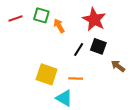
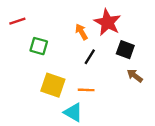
green square: (41, 15) -> (39, 46), moved
orange arrow: (59, 26) -> (81, 32), moved
black square: (98, 46) -> (125, 50), moved

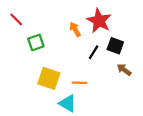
red line: (17, 21) -> (16, 20), turned 64
green square: (39, 46) -> (36, 42), turned -35
black line: (90, 57) -> (94, 52), moved

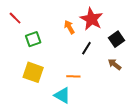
black square: (115, 46) -> (117, 39), moved, turned 35
yellow square: (49, 78) -> (33, 72), moved

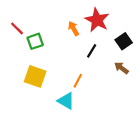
red line: (15, 18) -> (17, 28), moved
orange line: (73, 76) -> (78, 81), turned -64

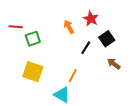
red star: (97, 20) -> (91, 19), size x0.7
red line: (17, 28) -> (16, 27), turned -40
black square: (124, 41) -> (107, 39), moved

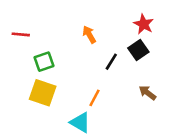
red star: (91, 19) -> (144, 24), moved
green square: (33, 39) -> (44, 62), moved
brown arrow: (114, 64) -> (147, 93), moved

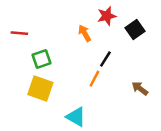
red star: (144, 24) -> (107, 16), moved, turned 30
black square: (138, 50) -> (135, 29), moved
orange line: (94, 98) -> (94, 79), moved

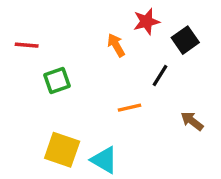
black line: (105, 59) -> (160, 76), moved
orange line: (94, 79) -> (130, 108), turned 49
yellow square: (40, 89) -> (62, 150), moved

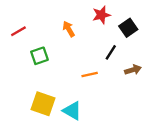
red line: (27, 45) -> (18, 31), turned -35
orange arrow: (116, 45) -> (69, 29), moved
brown arrow: (192, 121) -> (133, 70), moved, turned 126

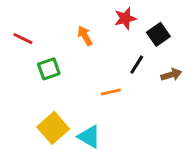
red line: (18, 31) -> (23, 39), turned 56
brown arrow: (133, 70) -> (171, 75), moved
yellow square: (43, 104) -> (53, 128), turned 30

